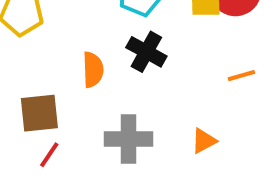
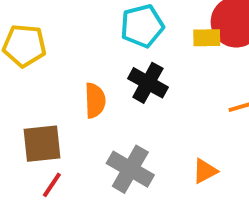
gray cross: (129, 139) -> (130, 169), turned 30

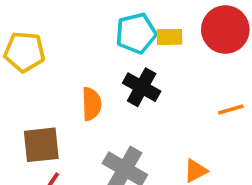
yellow rectangle: (207, 38) -> (170, 37), moved

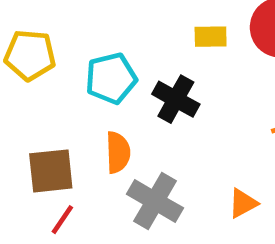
cyan pentagon: (136, 33) -> (111, 78), moved
orange semicircle: (91, 104) -> (118, 152), moved

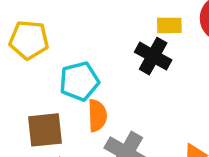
cyan pentagon: (111, 78) -> (79, 81), moved
black cross: (176, 99) -> (153, 56), moved

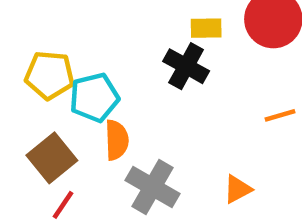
yellow pentagon: (29, 40) -> (50, 75), moved
brown square: (45, 130) -> (52, 158), turned -33

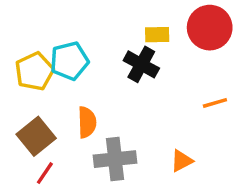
yellow pentagon: (50, 75) -> (34, 71), turned -30
cyan pentagon: (94, 97) -> (69, 61), moved
gray cross: (152, 187) -> (115, 159), turned -36

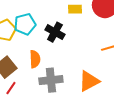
black cross: (141, 64) -> (55, 32), moved
orange triangle: (182, 161) -> (89, 81), size x1.6

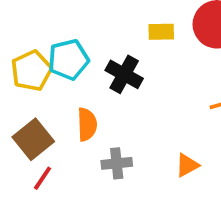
gray cross: (51, 80) -> (117, 163), size x0.7
orange triangle: (89, 81) -> (187, 165), size x0.6

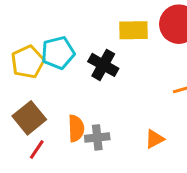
yellow rectangle: (161, 32) -> (133, 30), size x1.4
orange semicircle: (87, 124) -> (76, 128), moved

